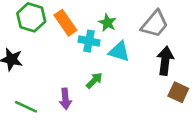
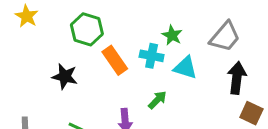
orange rectangle: (65, 23) -> (115, 60), moved

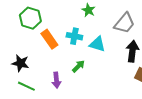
green star: (172, 35) -> (88, 10), moved
black star: (65, 76) -> (20, 63), moved

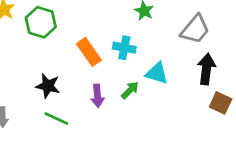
green hexagon: (30, 18) -> (41, 22), moved
cyan triangle: (97, 44) -> (157, 73), moved
purple arrow: (56, 80) -> (97, 96), moved

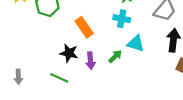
cyan cross: (124, 48) -> (122, 19), moved
black star: (48, 86) -> (69, 53), moved

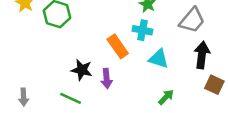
orange rectangle: (84, 27) -> (118, 46), moved
green arrow: (115, 56) -> (166, 97), moved

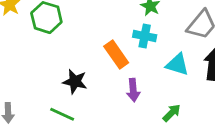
cyan triangle: (159, 59) -> (177, 64), moved
purple arrow: (107, 79) -> (133, 90), moved

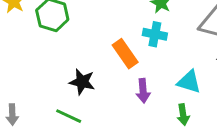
cyan triangle: (177, 64) -> (189, 82), moved
green arrow: (172, 113) -> (183, 115), turned 126

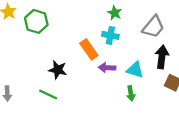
purple arrow: (143, 91) -> (107, 68), moved, turned 98

